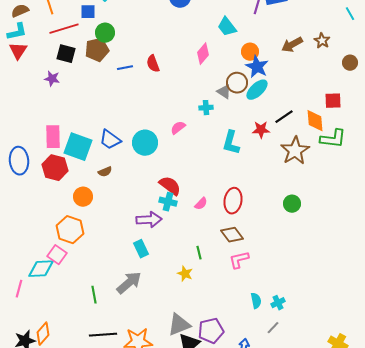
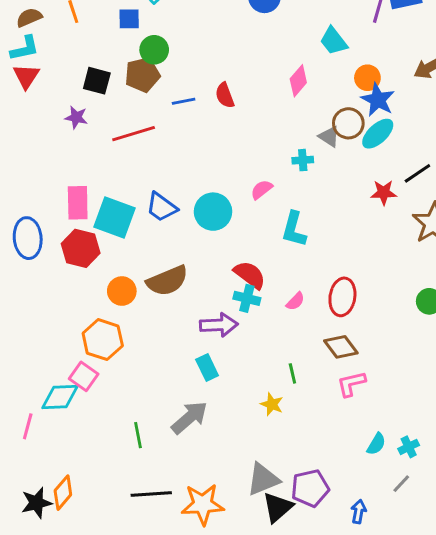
red line: (64, 29) -> (134, 134), moved
cyan L-shape: (231, 143) -> (294, 229), moved
brown semicircle: (105, 172) -> (167, 281), moved, size x2.0
cyan semicircle: (256, 301) -> (376, 444), turned 42

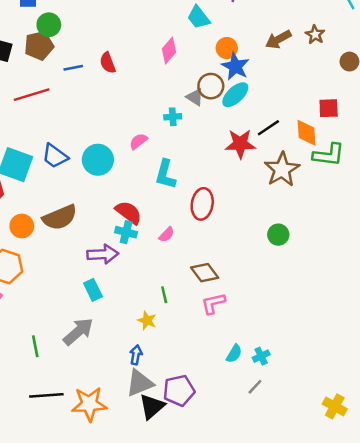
red star: (384, 192) -> (240, 144), size x1.4
red ellipse: (342, 297) -> (202, 204), moved
blue arrow: (359, 512) -> (136, 355), moved

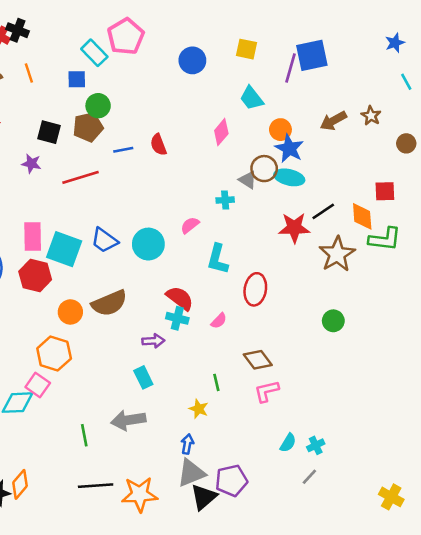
cyan ellipse: (235, 95) -> (289, 177), turned 56
purple arrow: (103, 254) -> (153, 341), size x0.7
gray arrow: (78, 332) -> (128, 420), turned -148

